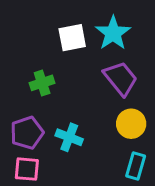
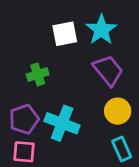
cyan cross: (69, 137) -> (62, 123), size x1.4
cyan rectangle: (136, 166) -> (122, 149), turned -40

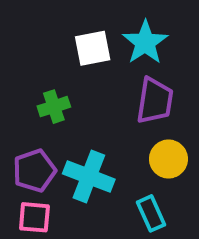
purple trapezoid: (108, 70) -> (155, 101), turned 48
cyan rectangle: (122, 149) -> (151, 213), moved

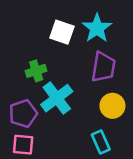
white square: (93, 48) -> (62, 32), turned 30
cyan cross: (89, 176) -> (57, 98), moved, turned 32

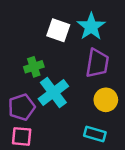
cyan rectangle: (101, 142) -> (95, 134), turned -50

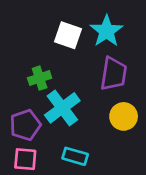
cyan rectangle: (95, 134) -> (75, 156), moved

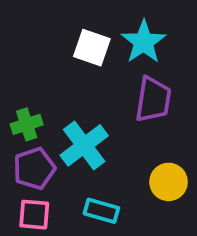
green cross: (40, 78) -> (27, 124), moved
yellow circle: (124, 116) -> (169, 182), moved

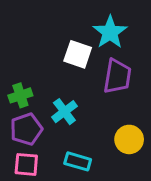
white square: (92, 48) -> (78, 54), moved
cyan cross: (84, 145) -> (64, 112), size x0.7

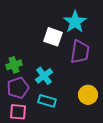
cyan rectangle: (78, 161) -> (47, 101), moved

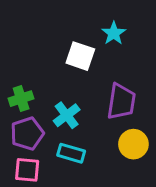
cyan star: (75, 22) -> (114, 33), size x0.7
purple trapezoid: (80, 52) -> (121, 102), moved

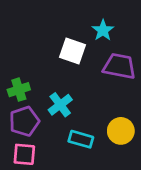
purple trapezoid: (121, 102) -> (119, 66), moved, turned -88
cyan rectangle: (71, 153) -> (81, 139), moved

